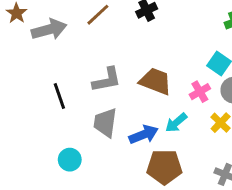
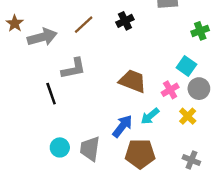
gray L-shape: (107, 80) -> (74, 69), moved
gray trapezoid: (105, 123) -> (90, 149), moved
blue arrow: (144, 134) -> (122, 126), turned -30

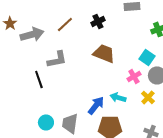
brown trapezoid: (132, 81) -> (104, 53), moved
cyan arrow: (150, 116) -> (118, 97), turned 56

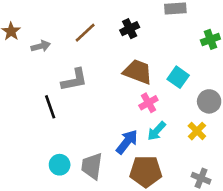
gray arrow: (32, 34) -> (41, 46), size x0.6
cyan square: (147, 57) -> (178, 77), moved
pink cross: (134, 76) -> (148, 103), moved
cyan arrow: (118, 97) -> (157, 131), turned -63

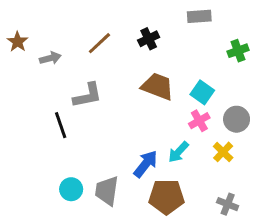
pink cross: (148, 103) -> (199, 121), moved

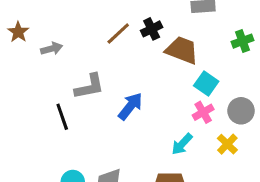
brown line: (99, 43) -> (118, 33), moved
brown trapezoid: (158, 86) -> (182, 50), moved
blue arrow: (146, 164) -> (130, 106), moved

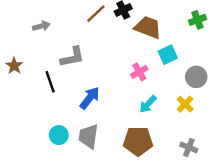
brown star: (18, 32) -> (14, 66), moved
cyan square: (206, 83) -> (168, 55), turned 30
blue arrow: (130, 106) -> (90, 98), moved
pink cross: (203, 112) -> (139, 72), moved

